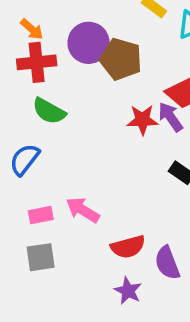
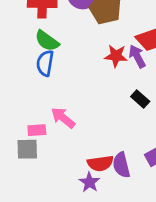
blue semicircle: (25, 159) -> (45, 63), moved, turned -35
pink rectangle: (41, 215) -> (37, 130), moved
red semicircle: (128, 247) -> (100, 163), moved

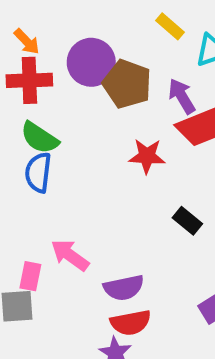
purple arrow: (137, 56) -> (182, 96), moved
pink rectangle: (37, 130) -> (30, 276), turned -72
purple semicircle: (121, 165) -> (124, 288), moved, turned -85

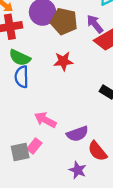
red star: (147, 156) -> (63, 61), moved
pink rectangle: (30, 276) -> (34, 146), moved, turned 35
red semicircle: (131, 323) -> (97, 151), moved, turned 70

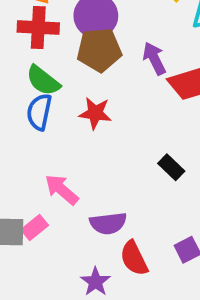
brown pentagon: (64, 21) -> (99, 50), moved, turned -30
purple arrow: (95, 24) -> (154, 58), moved
red star: (63, 61) -> (95, 113), moved

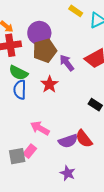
purple arrow: (154, 58) -> (67, 63), moved
red star: (95, 113) -> (49, 84), turned -30
red semicircle: (134, 258) -> (84, 139), moved

